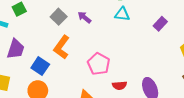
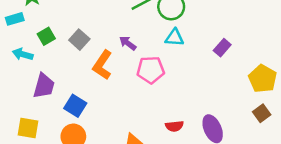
gray square: (59, 17) -> (79, 40), moved
orange L-shape: (62, 47) -> (102, 65), moved
pink pentagon: (99, 64) -> (151, 70), moved, turned -30

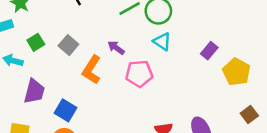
cyan triangle: (174, 38) -> (162, 42), turned 30
yellow pentagon: (263, 79) -> (237, 72), moved

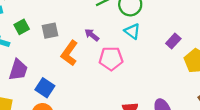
gray square: (68, 45) -> (50, 31), turned 35

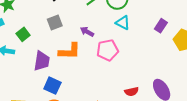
gray square: (50, 31) -> (55, 23), moved
orange L-shape: (69, 53) -> (70, 51), turned -115
purple trapezoid: (18, 70) -> (42, 61), moved

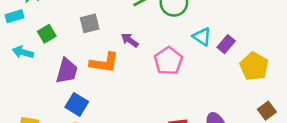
cyan triangle: (123, 23) -> (202, 37), moved
pink pentagon: (108, 50) -> (168, 61), moved, turned -30

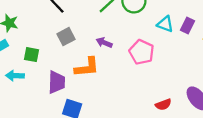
green square: (47, 34) -> (32, 55), turned -35

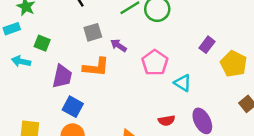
cyan triangle: (165, 24) -> (183, 83), moved
gray square: (66, 37) -> (93, 32), moved

